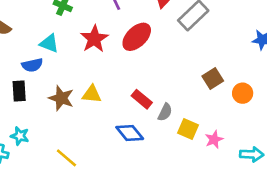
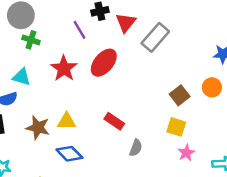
orange circle: (243, 93) -> (212, 87), moved
gray semicircle: (165, 112) -> (136, 148), moved
yellow square: (188, 129) -> (176, 127), moved
blue diamond: (130, 133) -> (69, 154), moved

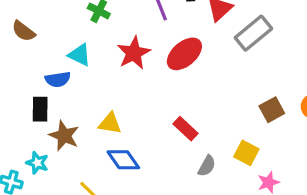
yellow triangle: (67, 121) -> (110, 123), moved
yellow square: (176, 127) -> (246, 153), moved
brown star: (38, 128) -> (64, 136), moved

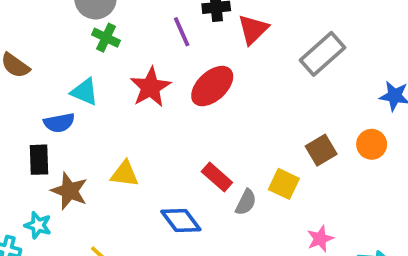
gray rectangle: (253, 33) -> (323, 54), moved
yellow square: (246, 153) -> (284, 184), moved
blue diamond: (123, 160) -> (181, 221), moved
gray semicircle: (207, 166) -> (246, 202), moved

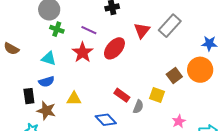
red triangle: (253, 29) -> (142, 31), moved
purple line: (182, 32) -> (89, 30), moved, turned -35
blue semicircle: (59, 123) -> (46, 82), moved
orange circle: (372, 144) -> (200, 70), size x1.6

